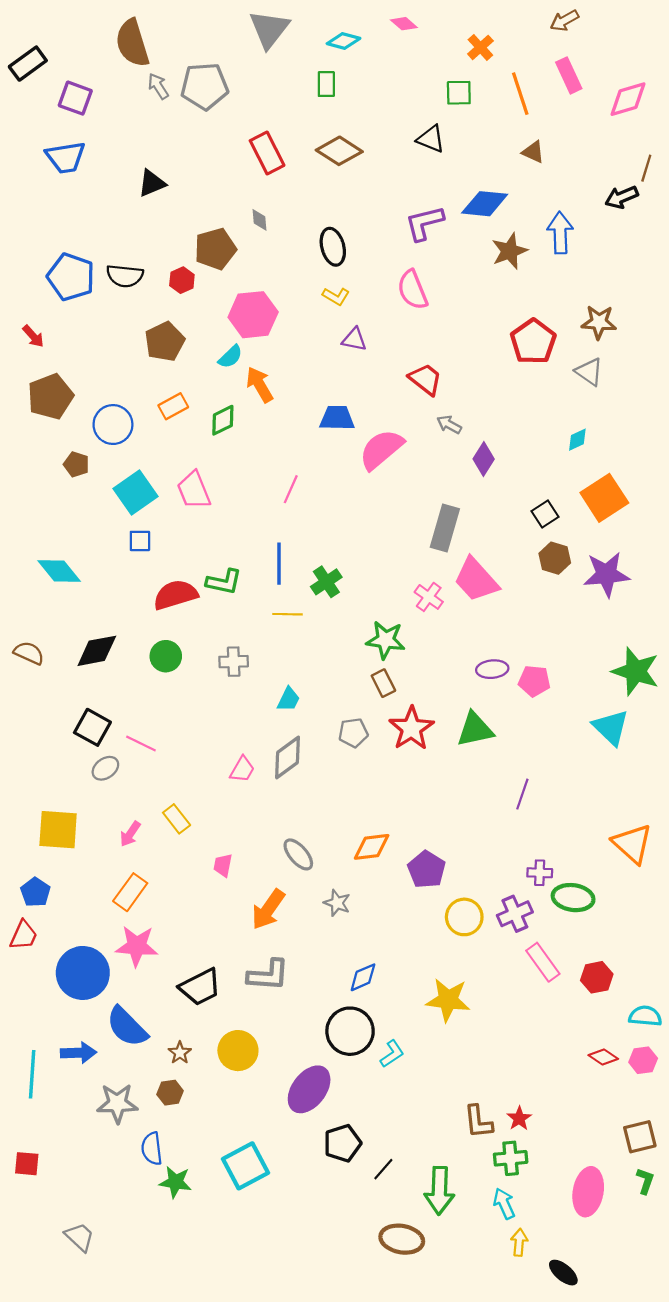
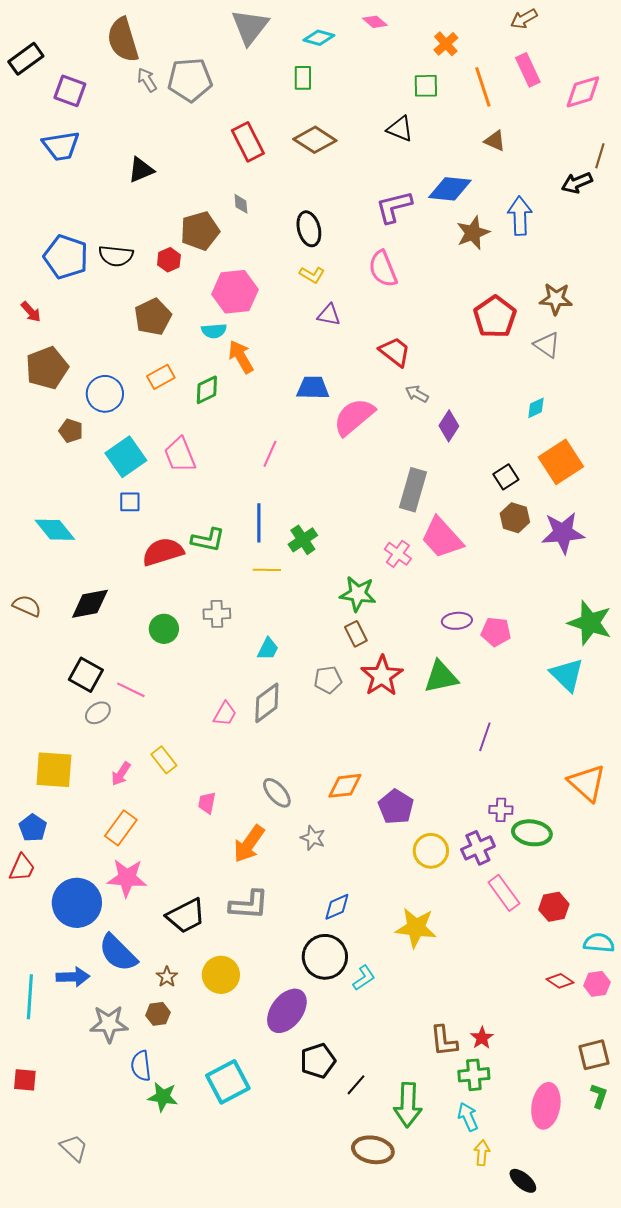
cyan semicircle: (230, 357) -> (214, 331), turned 40
green circle: (166, 656) -> (164, 629), moved

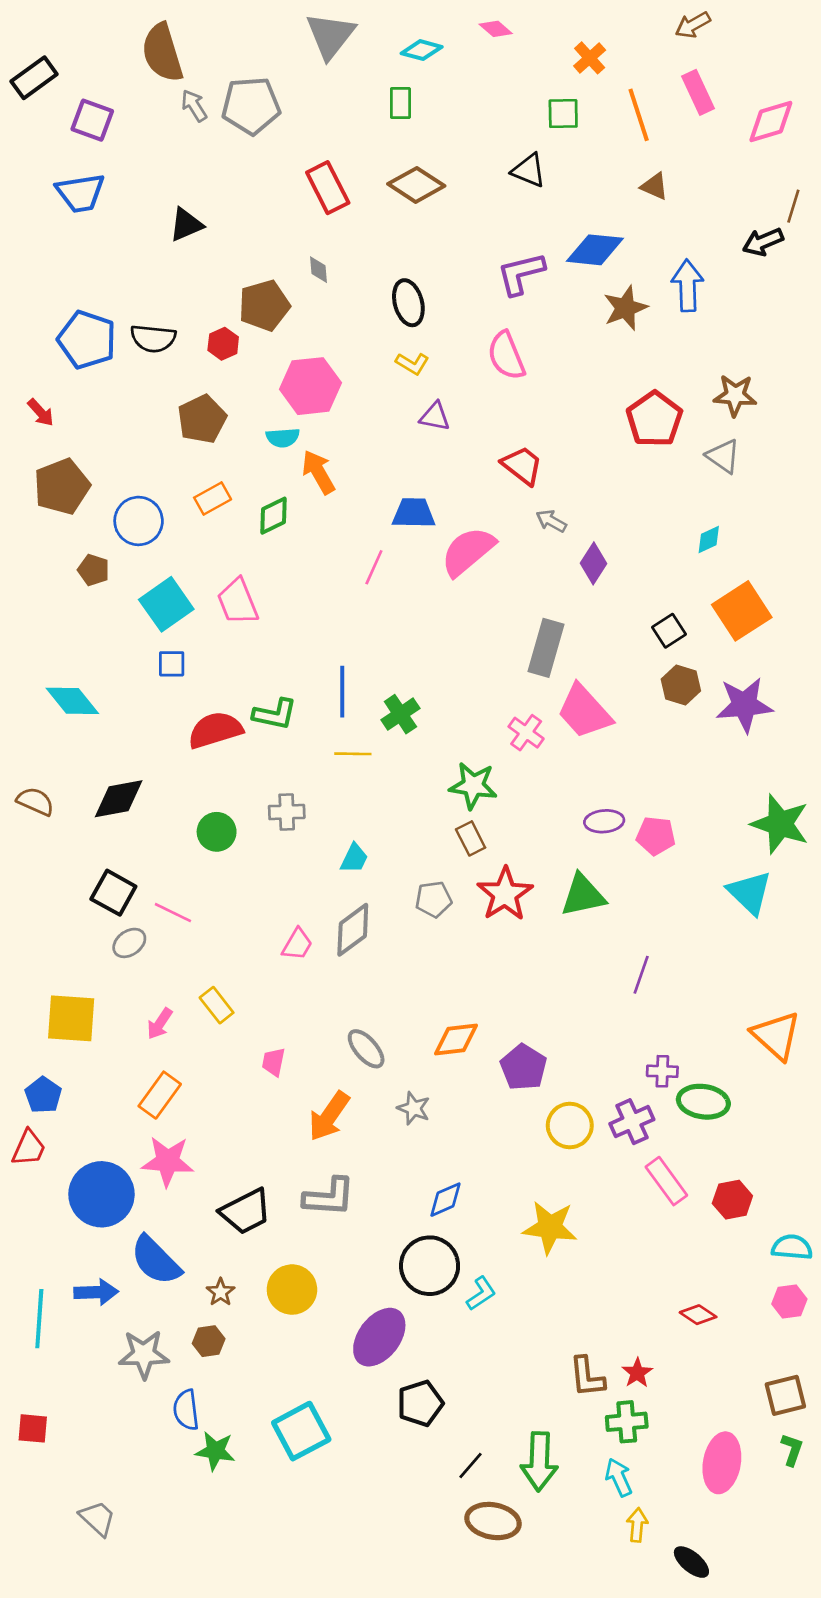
pink line: (270, 454) -> (374, 567), moved
red diamond: (560, 981) -> (698, 1315), moved
black line: (356, 1085) -> (471, 1465), moved

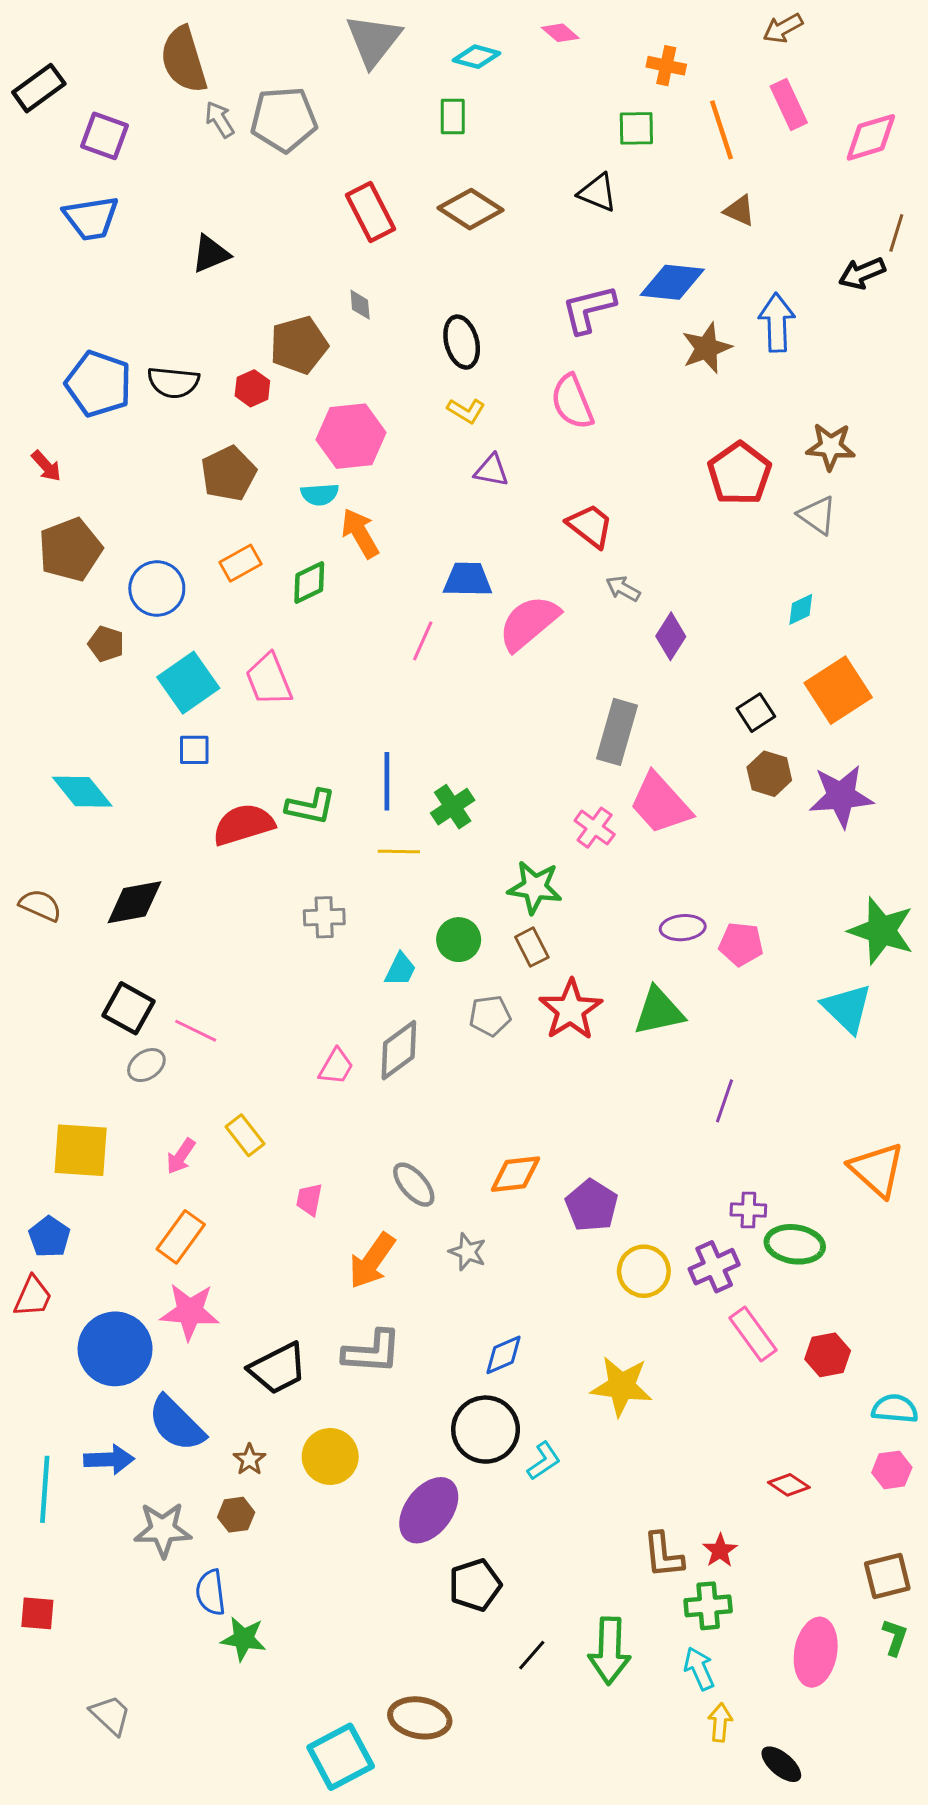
orange cross: (590, 58) -> (666, 66), turned -36
green circle: (217, 832) -> (459, 940), moved
cyan square: (301, 1431) -> (341, 1757), moved
brown ellipse: (493, 1521) -> (420, 1718), moved

